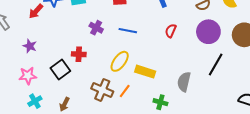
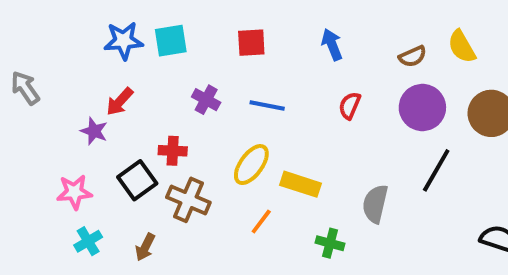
red arrow: (36, 11) -> (120, 102), moved
purple star: (30, 46) -> (94, 131), moved
brown cross: (102, 90) -> (188, 200), moved

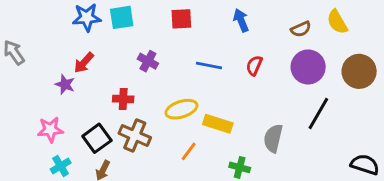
blue line: (267, 106) -> (209, 66), moved
yellow ellipse: (251, 165) -> (181, 109), turned 36
black square: (137, 180) -> (97, 138), moved

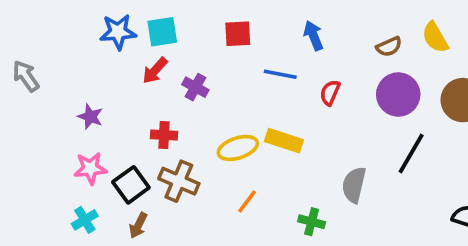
red arrow: (84, 63) -> (155, 71), moved
blue line: (209, 66) -> (280, 74), moved
yellow rectangle: (218, 124) -> (284, 141), moved
pink star: (50, 130) -> (90, 168), moved

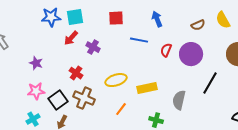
purple circle: (398, 95) -> (191, 54), moved
red cross: (164, 135) -> (76, 73), turned 32
yellow rectangle: (284, 141) -> (147, 88), moved, turned -30

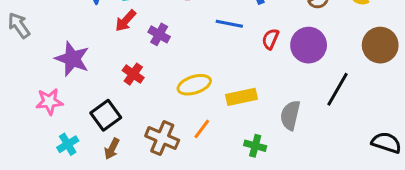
purple star: (36, 63) -> (72, 59), size x1.6
pink star: (36, 91) -> (49, 101), moved
brown cross: (84, 98) -> (162, 138), moved

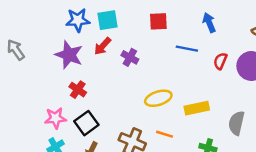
purple star: (72, 59) -> (69, 55), moved
red cross: (133, 74) -> (78, 90), moved
pink star: (49, 101) -> (55, 118), moved
orange line: (202, 129) -> (165, 134), turned 70

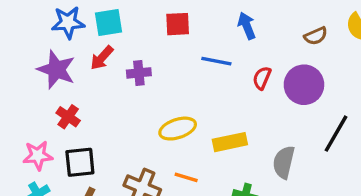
purple cross: (130, 57) -> (139, 73), turned -35
black square: (86, 123) -> (80, 162), turned 30

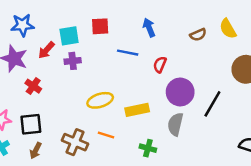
cyan square: (109, 22) -> (69, 36), moved
purple circle: (304, 85) -> (180, 92), moved
red cross: (68, 117) -> (33, 86), moved

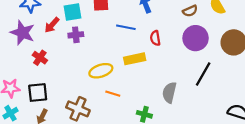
red semicircle: (160, 65) -> (155, 38), turned -32
purple circle: (180, 92) -> (196, 38), moved
yellow rectangle: (137, 110) -> (135, 59), moved
orange line: (106, 135) -> (113, 94), moved

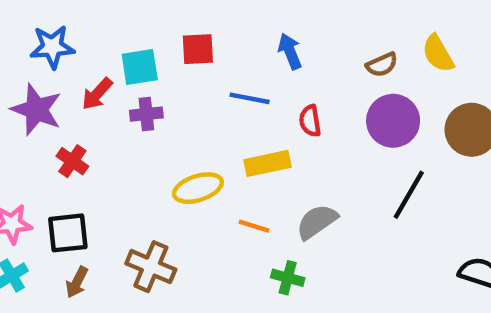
gray semicircle: (169, 93) -> (317, 222), moved, turned 42
orange line: (113, 94) -> (254, 226), moved

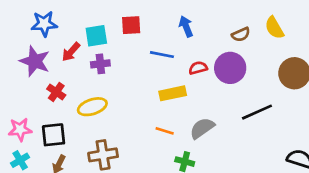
red semicircle: (310, 121) -> (198, 68), turned 84
purple circle: (393, 121) -> (230, 68), moved
yellow ellipse: (198, 188) -> (92, 107), moved
black line: (409, 195) -> (257, 112), turned 36
brown cross: (151, 267) -> (103, 155), turned -32

